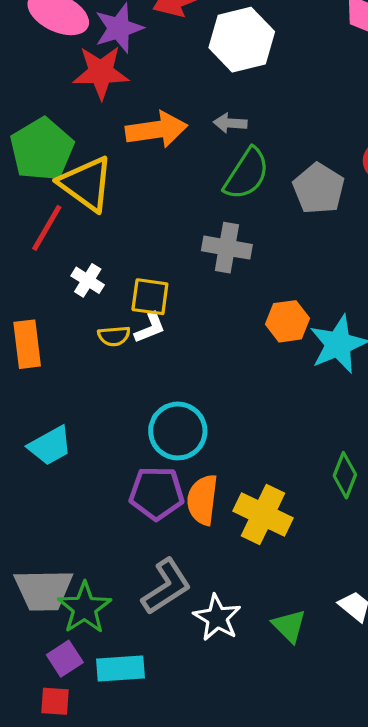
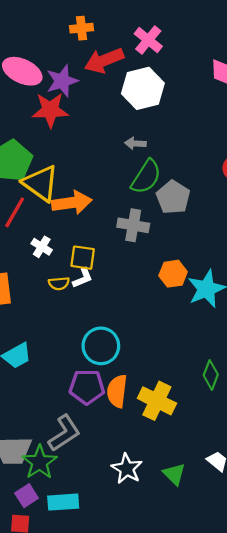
orange arrow: (157, 130) -> (72, 203), moved
gray pentagon: (319, 189) -> (173, 197), moved
gray L-shape: (166, 587) -> (64, 433), moved

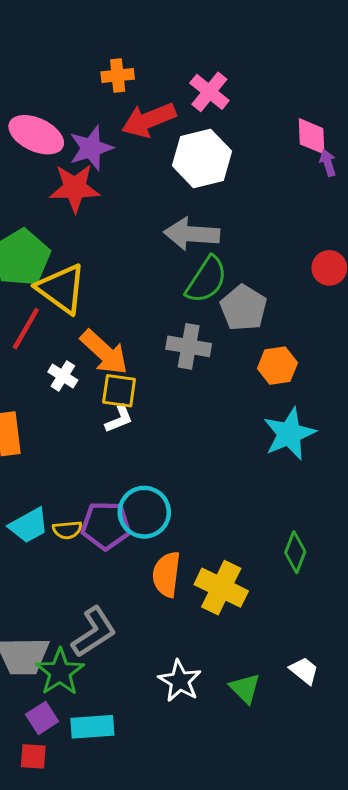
gray arrow: (135, 143) -> (192, 234), size x1.8
orange arrow: (72, 203) -> (104, 352), moved, turned 51
orange hexagon: (173, 274) -> (277, 366), moved
yellow semicircle: (59, 283) -> (67, 530), moved
purple pentagon: (87, 387) -> (106, 526), moved

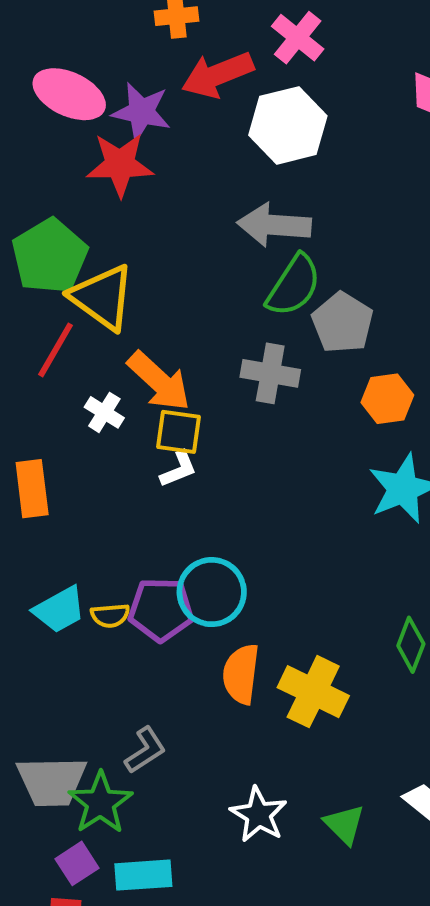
purple star: (91, 148) -> (141, 112), turned 30
gray L-shape: (94, 632) -> (145, 750), size x0.7

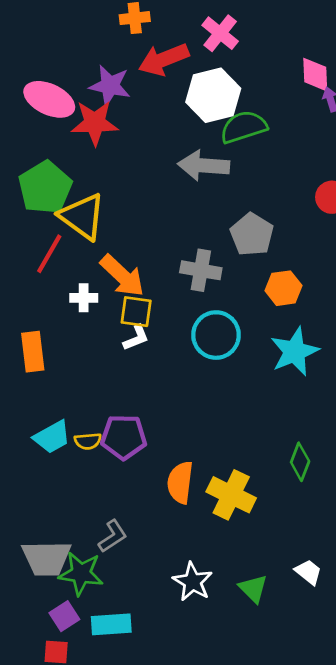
pink ellipse: (69, 94) -> (49, 99), moved
green semicircle: (294, 286) -> (244, 127), moved, turned -141
white cross: (104, 412) -> (84, 298), turned -32
cyan circle: (212, 592) -> (216, 335), moved
green star: (100, 803) -> (81, 573), turned -30

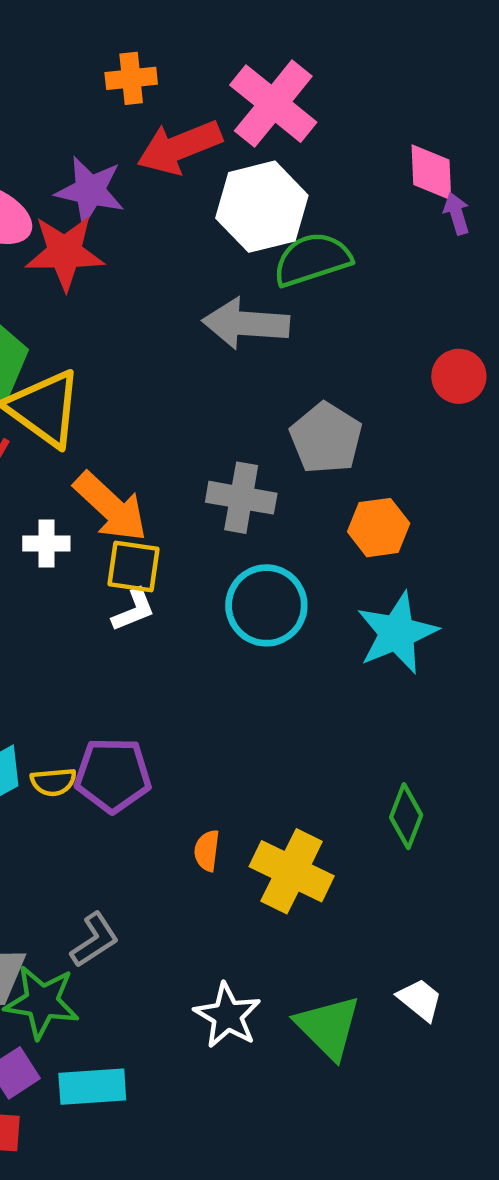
pink cross: (220, 33) -> (273, 104), size x1.4
orange semicircle: (180, 482) -> (207, 851), size x0.6
green triangle: (253, 589) -> (328, 1027), size x1.4

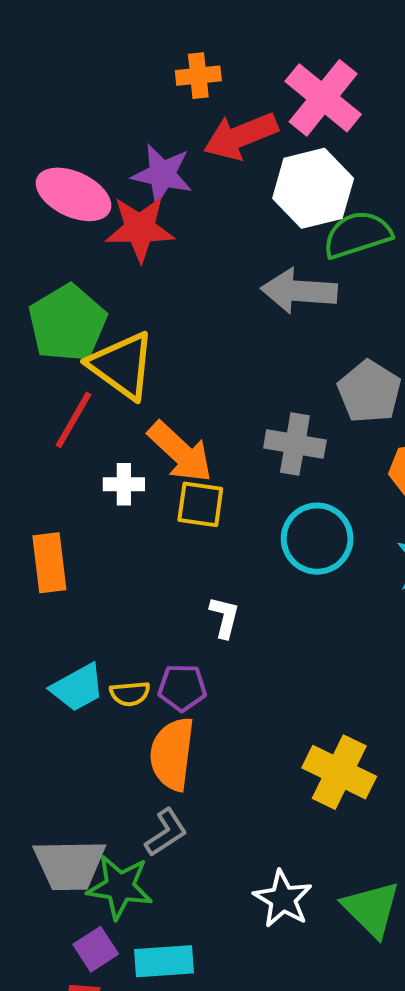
white L-shape: (134, 610) -> (224, 617), moved, turned -54
purple pentagon: (113, 775) -> (182, 688), size x0.7
orange semicircle: (207, 851) -> (172, 754), moved, size x2.0

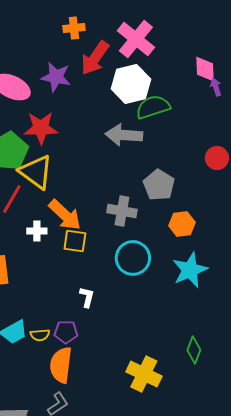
red arrow: (241, 136) -> (95, 58), turned -33
red star: (140, 229) -> (41, 128), moved

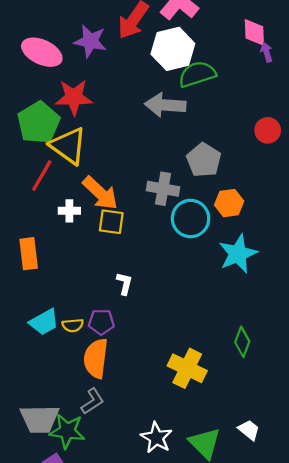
cyan circle: (133, 258) -> (191, 218), moved

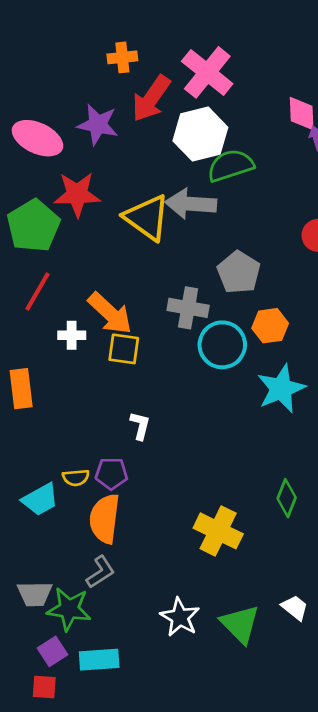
yellow triangle: (68, 146) -> (147, 218), moved
cyan trapezoid: (44, 322) -> (40, 499), moved
gray trapezoid: (40, 419) -> (35, 594), size x0.7

